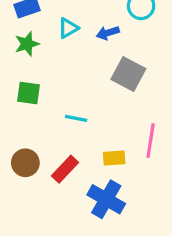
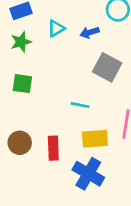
cyan line: (76, 118) -> (80, 105), moved
yellow rectangle: (114, 158) -> (95, 139), size x1.4
red rectangle: (65, 169) -> (53, 148), turned -45

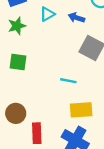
blue arrow: (90, 32) -> (76, 18), turned 35
red rectangle: (53, 148) -> (37, 133), moved

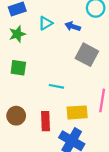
cyan line: (68, 81) -> (56, 86), moved
red rectangle: (37, 133) -> (46, 121), moved

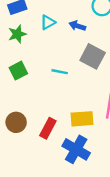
green square: (18, 68) -> (18, 71), turned -35
cyan line: (56, 86) -> (60, 72), moved
red rectangle: (46, 121) -> (48, 128), turned 30

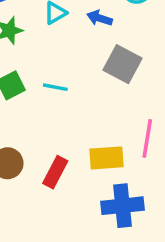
cyan line: (60, 72) -> (55, 87), moved
blue cross: (76, 149) -> (123, 206), moved, turned -36

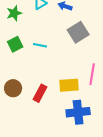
gray square: (123, 64) -> (78, 32), turned 30

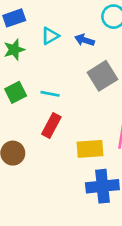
red rectangle: (40, 93) -> (51, 126), moved

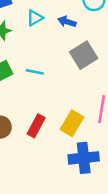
red rectangle: (51, 126) -> (36, 126), moved
yellow rectangle: (90, 149) -> (72, 123), turned -55

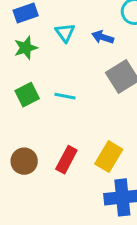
cyan triangle: (35, 18) -> (65, 33), turned -36

